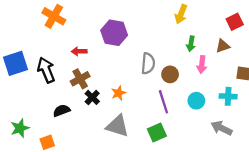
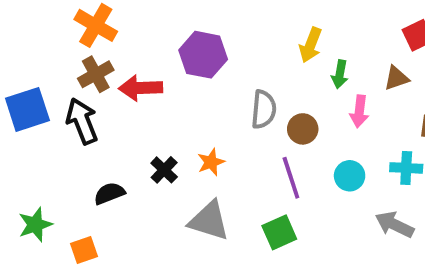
yellow arrow: (181, 14) -> (311, 45), moved
red arrow: (79, 51) -> (141, 88), size x1.5
brown cross: (80, 79) -> (96, 74), moved

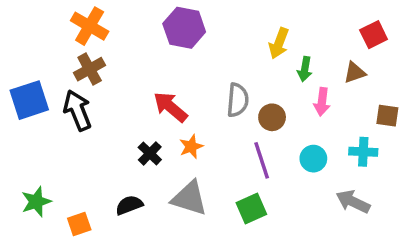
purple hexagon: (203, 55) -> (184, 28), moved
red arrow: (141, 88) -> (170, 107), moved, turned 42
black semicircle: (109, 193) -> (129, 205), moved

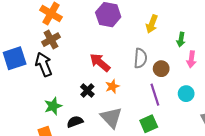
yellow arrow: (279, 43) -> (152, 24), moved
gray triangle: (189, 198) -> (111, 118), turned 30
green star: (36, 202) -> (53, 106), moved

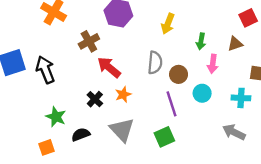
brown cross: (51, 40) -> (89, 41), moved
cyan circle: (186, 94) -> (202, 93), moved
green star: (53, 106) -> (56, 117), turned -30

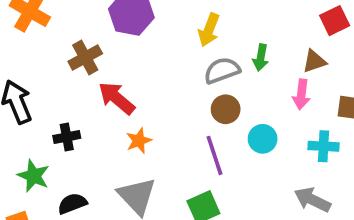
gray semicircle: (155, 63) -> (222, 70), moved, turned -115
pink arrow: (213, 64) -> (301, 94), moved
black cross: (95, 99) -> (67, 137), moved, turned 35

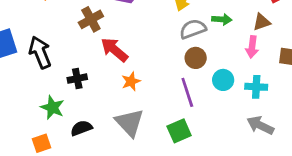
green arrow: (261, 58) -> (222, 19), turned -96
cyan cross: (324, 146) -> (256, 87), moved

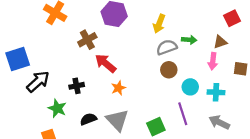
black arrow: (40, 52) -> (38, 82), moved, turned 70
purple line: (187, 92) -> (183, 114), moved
black semicircle: (81, 128) -> (88, 119), moved

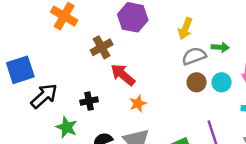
cyan circle: (190, 87) -> (222, 82), moved

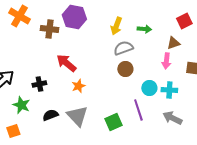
brown cross: (102, 47) -> (49, 29), moved, turned 36
green arrow: (220, 47) -> (144, 29), moved
cyan circle: (222, 82) -> (149, 88), moved

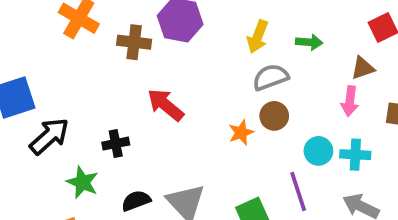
orange star: (78, 86) -> (241, 133), moved

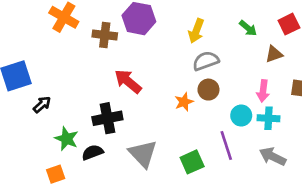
green arrow: (309, 42) -> (248, 28), moved, turned 36
pink arrow: (350, 101) -> (263, 91), moved
black arrow: (49, 136) -> (42, 105), size x0.6
black cross: (116, 144) -> (107, 118), moved, size x1.5
black semicircle: (136, 201) -> (92, 152), moved

